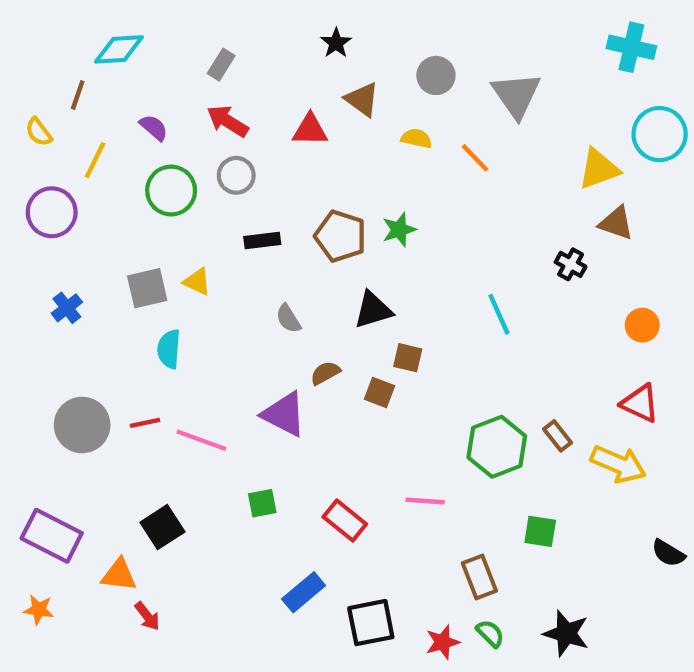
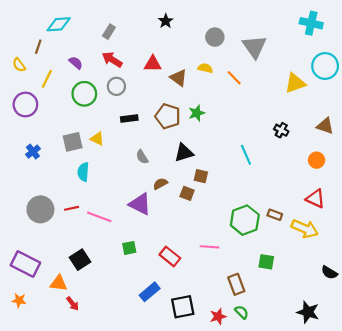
brown triangle: (362, 99) -> (178, 78), moved
brown triangle: (616, 223) -> (325, 126), moved
brown rectangle: (558, 436) -> (275, 215), turned -32
black star: (566, 633) -> (308, 312), moved

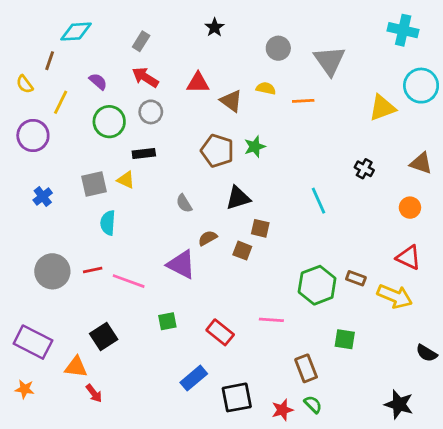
orange line: (234, 78) -> (303, 101), turned -49
black rectangle: (129, 118) -> (144, 154), moved

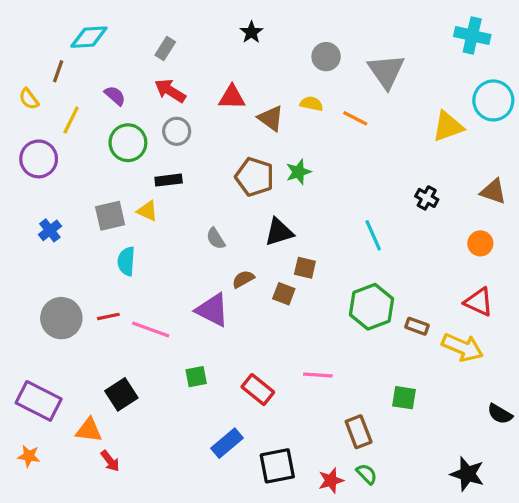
orange line: (303, 101) -> (355, 118), turned 30
green hexagon: (317, 285) -> (372, 307), moved

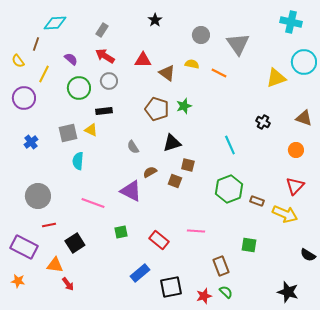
red triangle: (479, 302) -> (295, 186), turned 48
red line: (108, 316) -> (49, 225), moved

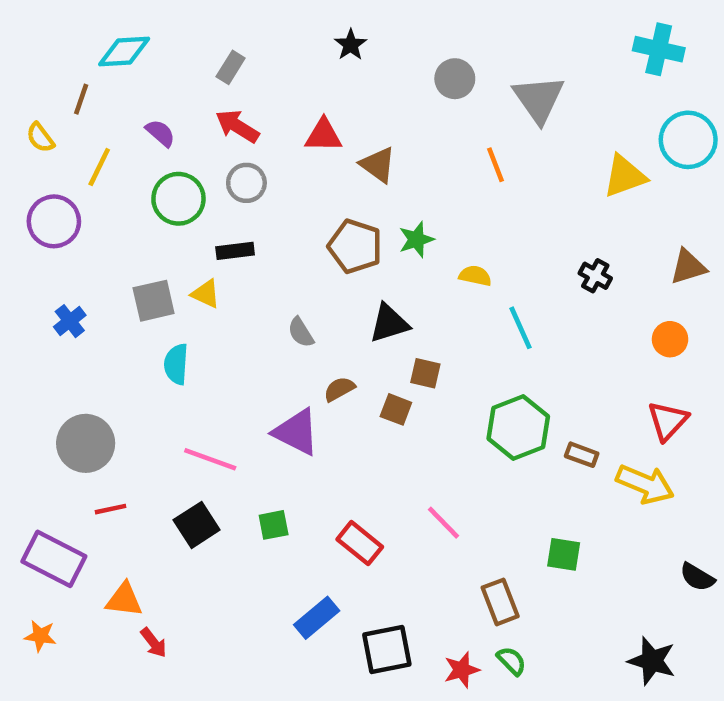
yellow semicircle: (192, 64) -> (475, 276), moved
orange line: (219, 73) -> (496, 165), turned 42
brown triangle: (304, 118) -> (688, 267), turned -36
pink line: (196, 231) -> (444, 523), turned 42
black square: (75, 243) -> (197, 525), moved

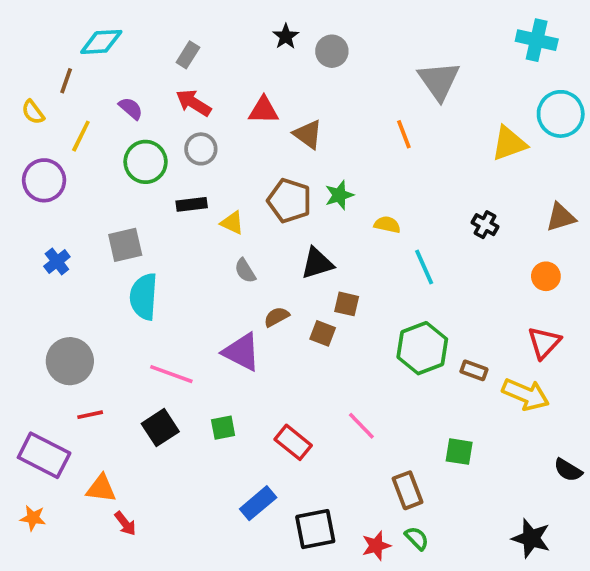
gray circle: (455, 79) -> (332, 51), moved
yellow triangle: (206, 294) -> (232, 223), moved
cyan semicircle: (176, 364) -> (144, 297), size x1.4

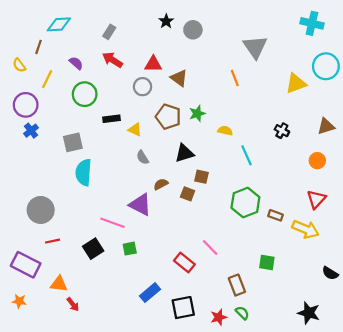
gray circle: (201, 149) -> (143, 87), moved
blue cross: (57, 262) -> (31, 131), moved
pink line: (171, 374) -> (113, 223), moved
red rectangle: (293, 442) -> (184, 263), moved

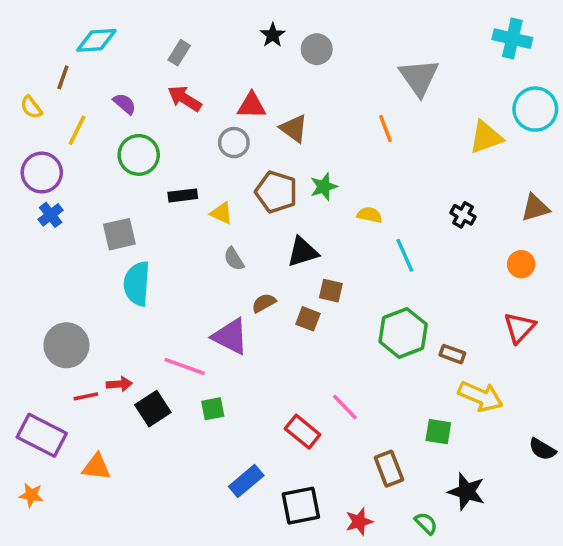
yellow arrow: (306, 229) -> (481, 396), moved
red arrow: (73, 304) -> (119, 384), moved, turned -56
green semicircle: (242, 313) -> (426, 523), moved
black star: (309, 313) -> (467, 492), moved

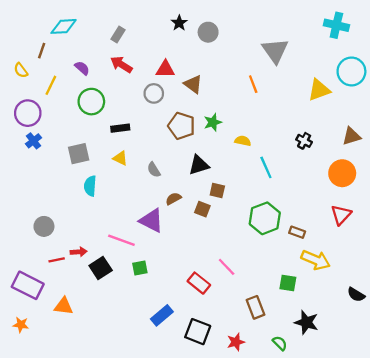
yellow triangle: (222, 213) -> (120, 158), moved
orange circle: (521, 264) -> (342, 173), size x1.5
cyan semicircle: (137, 284) -> (90, 186), size x0.7
gray circle: (66, 345) -> (44, 226), size x0.7
black square: (301, 506) -> (198, 332), turned 32

